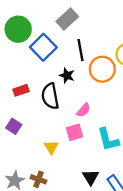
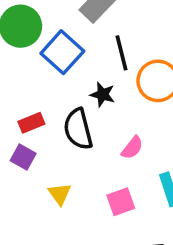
purple square: (14, 126) -> (23, 157), moved
pink square: (75, 132) -> (121, 202), moved
yellow triangle: (51, 147) -> (60, 194), moved

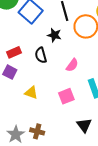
black semicircle: (78, 129) -> (41, 55), size x0.7
yellow triangle: (60, 194) -> (31, 93), turned -32

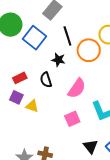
pink semicircle: (72, 65) -> (77, 88), size x1.5
yellow triangle: (31, 93) -> (32, 106), moved

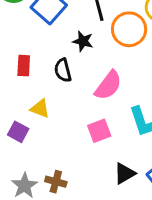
red rectangle: (20, 78) -> (24, 66), turned -64
purple square: (16, 97) -> (18, 132), moved
black triangle: (91, 146) -> (125, 173), turned 35

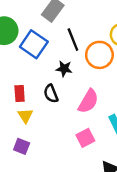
yellow triangle: (40, 109) -> (25, 116), moved, turned 42

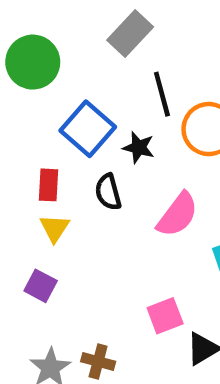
blue square: (34, 44) -> (88, 129), moved
pink square: (85, 138) -> (165, 316), moved

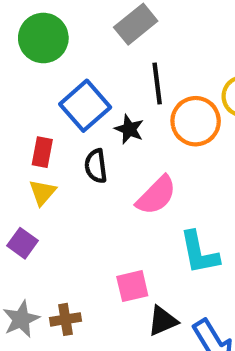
brown cross: (98, 361) -> (65, 319), turned -32

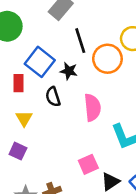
red rectangle: (42, 152) -> (18, 83), moved
pink semicircle: (156, 195) -> (92, 107), turned -40

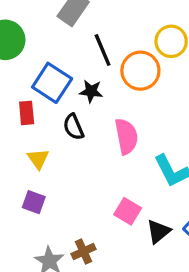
pink square: (88, 164) -> (128, 211), turned -30

